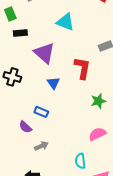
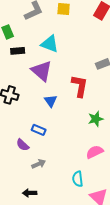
cyan triangle: (65, 22) -> (50, 44), moved

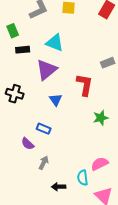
purple triangle: (42, 71) -> (47, 70), turned 40
pink semicircle: (95, 152) -> (100, 164), moved
gray arrow: (39, 164) -> (44, 163), turned -40
black arrow: (30, 193) -> (59, 187), moved

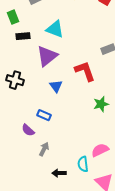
red L-shape: (85, 85) -> (85, 71), turned -30

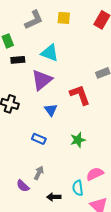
green star: (101, 104) -> (78, 140), moved
purple semicircle: (28, 130) -> (23, 186), moved

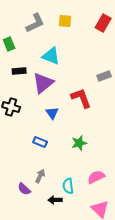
black rectangle: (18, 60) -> (19, 71), moved
cyan semicircle: (78, 188) -> (68, 186), moved

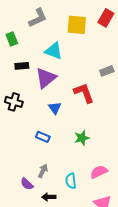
yellow square: (65, 21) -> (77, 25), moved, size x1.5
black arrow: (55, 200) -> (49, 197), moved

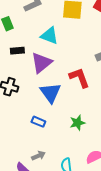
blue triangle: (55, 108) -> (50, 93), size x1.6
gray arrow: (43, 171) -> (38, 156), turned 40

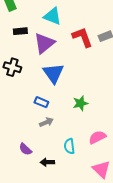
red L-shape: (79, 78) -> (82, 37), moved
gray arrow: (38, 156) -> (46, 122), moved

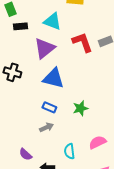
black rectangle: (20, 31) -> (20, 26), moved
blue triangle: (53, 73) -> (53, 78), turned -40
blue rectangle: (41, 102) -> (49, 107), moved

